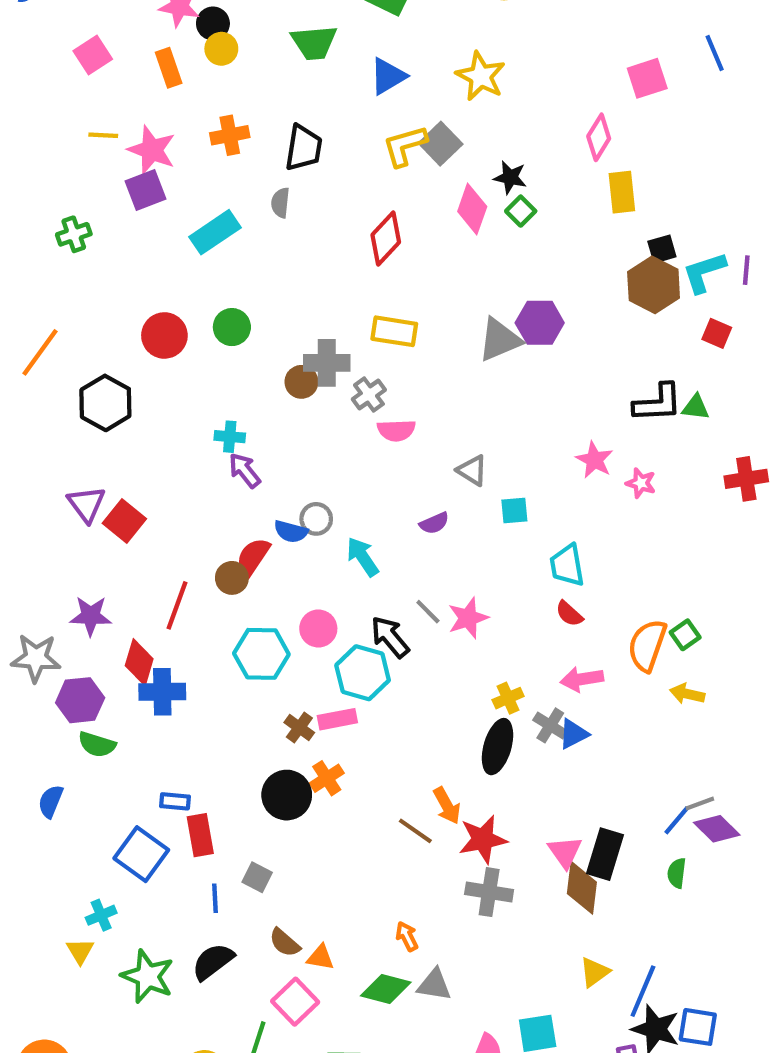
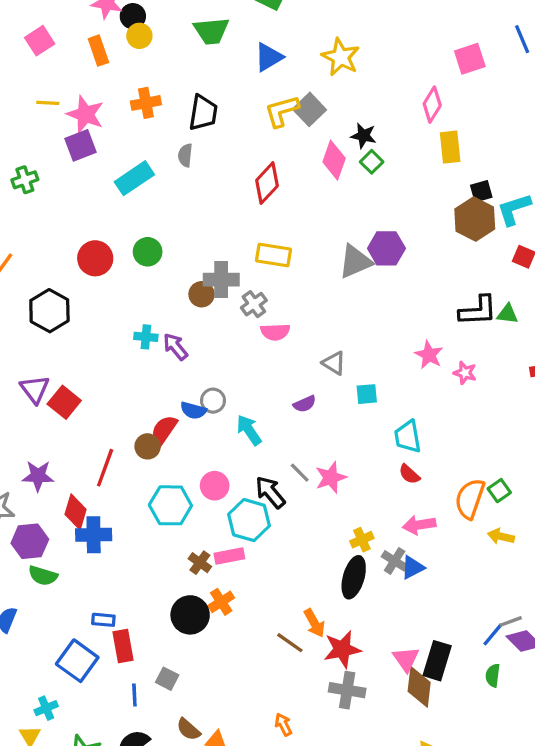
purple arrow: (245, 470) -> (175, 347), moved

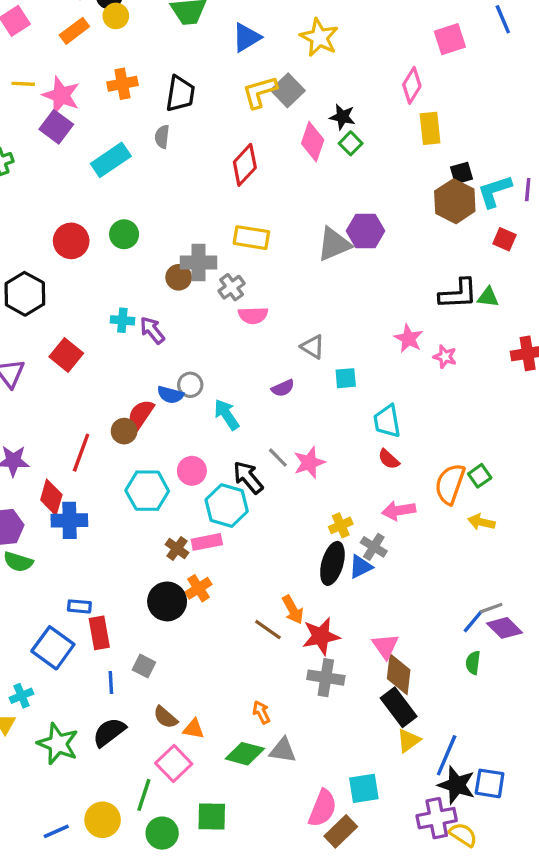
orange rectangle: (98, 51) -> (74, 31), turned 72
purple square: (80, 145) -> (56, 127), turned -32
red square: (64, 402) -> (66, 355), moved
blue triangle: (413, 567) -> (361, 567), moved
black rectangle: (437, 661) -> (399, 707), moved, turned -54

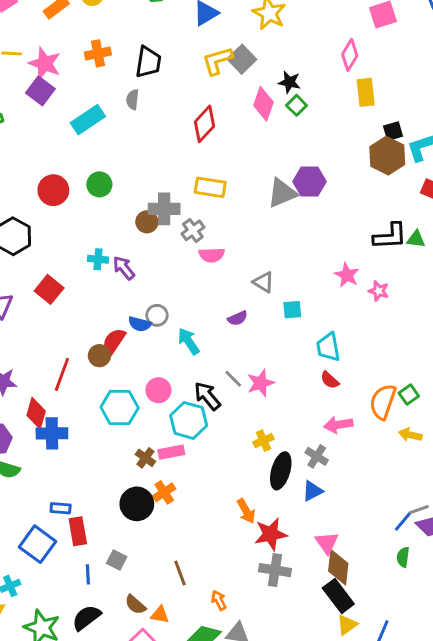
yellow cross: (341, 525) -> (263, 441), moved
blue triangle: (361, 567) -> (312, 491), moved
brown line: (268, 630) -> (180, 573), moved, turned 35

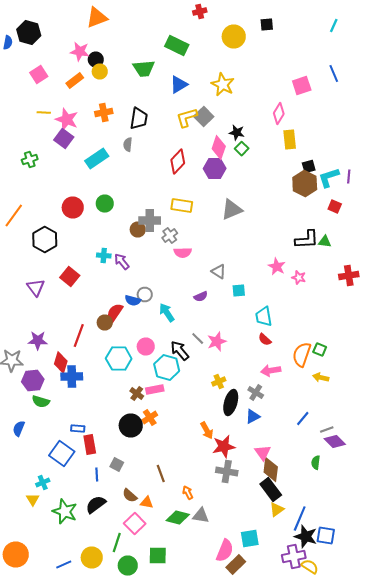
purple hexagon: (310, 182) -> (215, 168), moved
green square: (409, 395) -> (320, 350), turned -32
blue line: (403, 521) -> (303, 418), moved

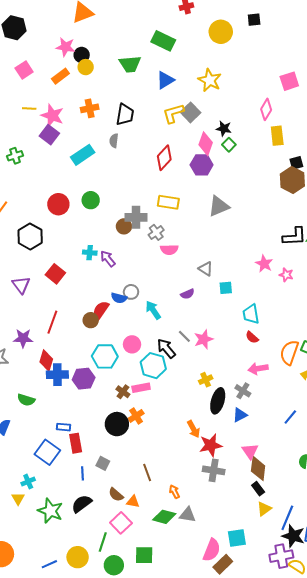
red line: (79, 336) -> (52, 322), moved
purple hexagon: (33, 380) -> (84, 379), moved
black rectangle: (271, 490) -> (258, 489), size x0.6

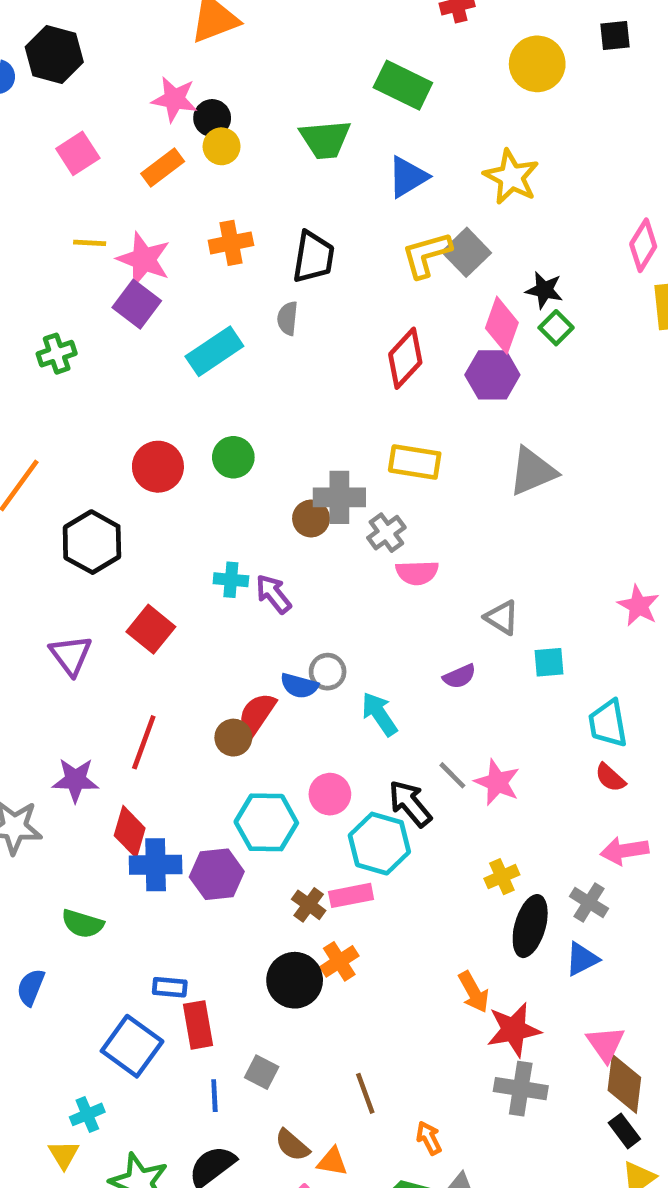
pink star: (204, 339) -> (497, 782), turned -30

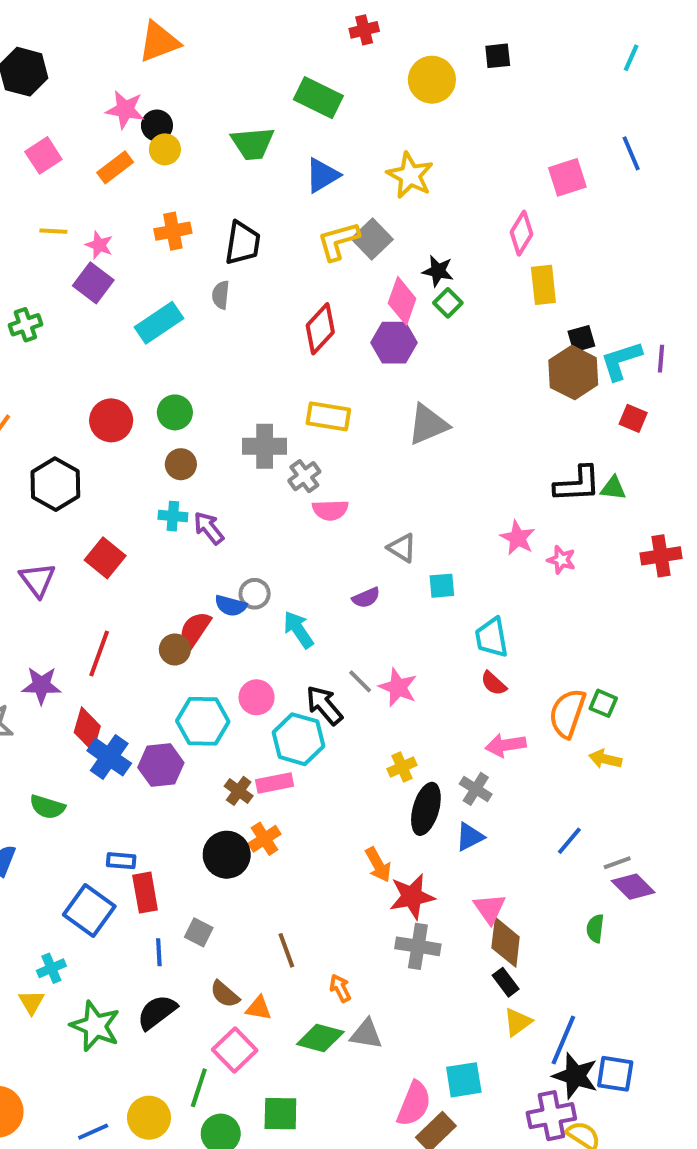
pink star: (144, 259) -> (99, 245), size x0.6
brown circle: (311, 518) -> (181, 464), moved
blue cross: (156, 865) -> (109, 757), turned 36

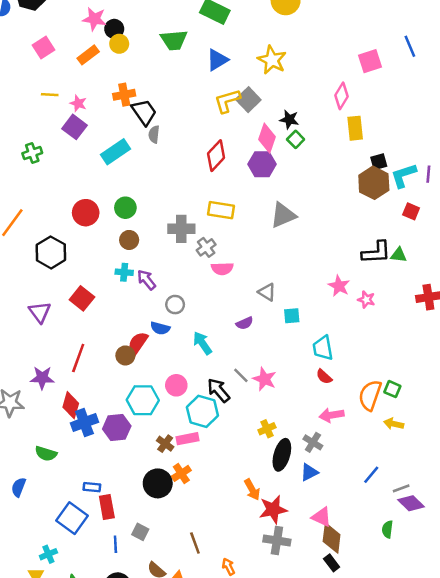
black trapezoid: (243, 243) -> (144, 112), moved, turned -44
gray circle: (255, 594) -> (175, 305), moved
blue cross: (109, 757) -> (84, 423), turned 35
pink triangle: (490, 908) -> (322, 517), turned -30

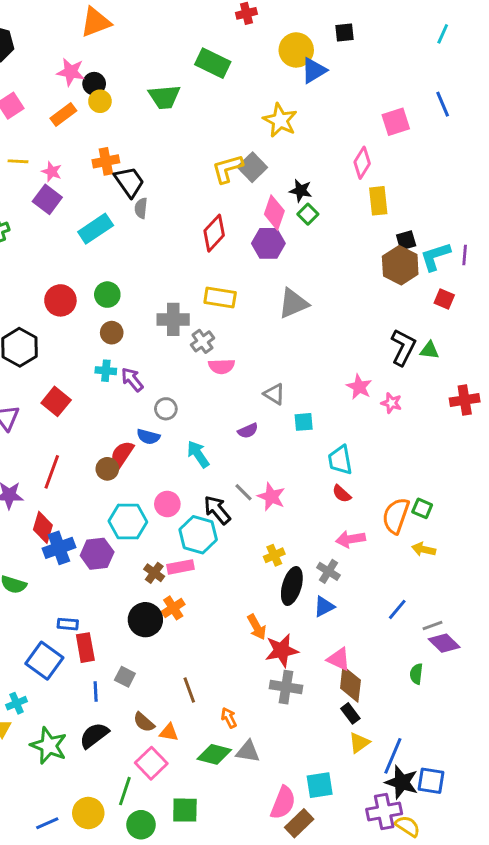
blue triangle: (217, 60) -> (314, 70), moved
black L-shape: (376, 252) -> (403, 347), turned -60

